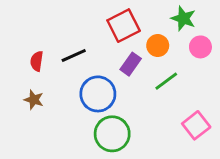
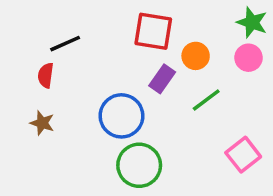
green star: (183, 18) -> (252, 22), moved
red square: (124, 26) -> (153, 31), turned 36
black line: (74, 55) -> (65, 44), moved

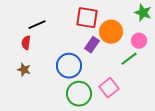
orange circle: (196, 56) -> (111, 32), size x1.5
pink circle: (249, 58) -> (139, 41), moved
green line: (206, 100) -> (129, 59), moved
pink square: (243, 155) -> (109, 88), moved

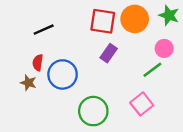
orange circle: (111, 32) -> (135, 19), moved
red semicircle: (26, 43) -> (38, 63), moved
blue circle: (69, 66) -> (63, 74), moved
pink square: (109, 88) -> (142, 104), moved

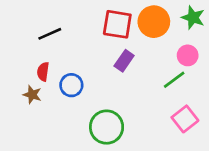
blue circle: (63, 74) -> (71, 85), size x0.7
pink square: (142, 104) -> (185, 119), moved

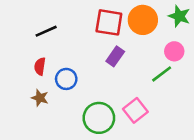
brown star: (32, 95) -> (40, 98), moved
pink square: (185, 119) -> (135, 110), moved

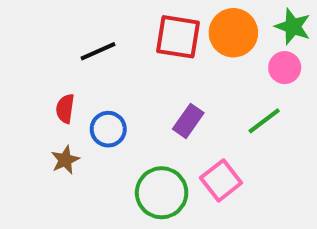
black line: (46, 31) -> (98, 51), moved
pink circle: (174, 51) -> (285, 68), moved
purple rectangle: (115, 56) -> (188, 121), moved
brown star: (40, 98) -> (65, 160), turned 30

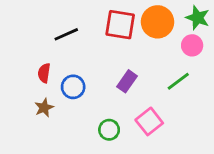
green circle: (162, 193) -> (109, 130), size x0.6

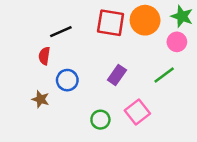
red semicircle: (44, 73) -> (44, 56), moved
brown star: (44, 108) -> (41, 99), turned -30

